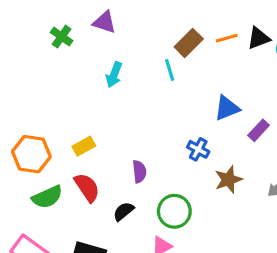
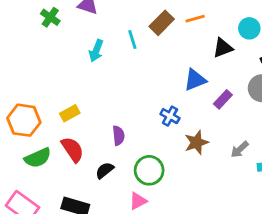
black triangle: (259, 38) -> (223, 48), moved
cyan line: (170, 70) -> (132, 40), moved

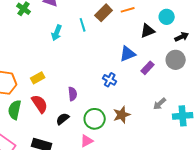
brown star: (196, 142) -> (122, 115), moved
green semicircle: (38, 158) -> (15, 110), turned 126

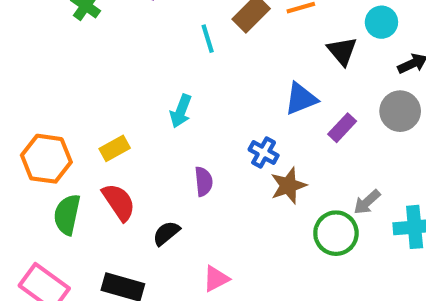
black triangle: (148, 31) -> (342, 51), turned -49
cyan arrow: (57, 33) -> (181, 111), moved
purple semicircle: (73, 94) -> (204, 181), moved
brown star: (122, 115) -> (288, 186), moved
green circle: (95, 119) -> (336, 233), moved

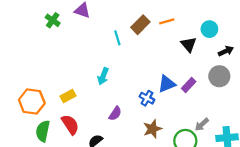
blue triangle: (301, 99) -> (167, 84), moved
purple semicircle: (204, 181) -> (115, 114), turned 40
brown star: (288, 186) -> (152, 129), moved

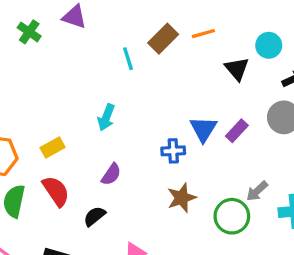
blue triangle: (167, 84) -> (203, 129), turned -36
blue cross: (147, 98) -> (173, 151), turned -32
purple semicircle: (115, 114) -> (111, 174), moved

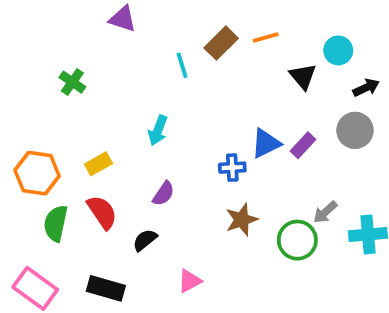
green cross: (29, 32) -> (72, 82), moved
blue triangle: (203, 129) -> (266, 143), turned 32

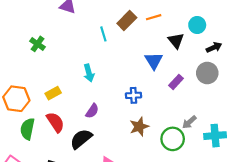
cyan arrow: (158, 130) -> (89, 73), turned -36
blue triangle: (266, 143) -> (154, 61), moved, turned -36
black semicircle: (145, 240) -> (81, 139), size x1.5

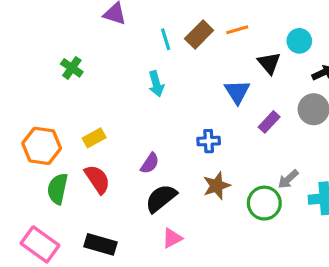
cyan line: (103, 34) -> (166, 39), moved
cyan arrow: (89, 73) -> (156, 84), moved
black semicircle: (81, 139) -> (161, 198), moved

